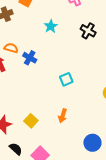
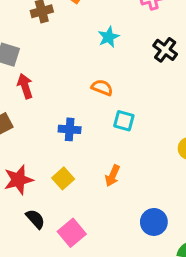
orange semicircle: (11, 48) -> (102, 88), moved
blue cross: (30, 58) -> (70, 129), moved, turned -32
cyan square: (66, 79) -> (124, 121), turned 32

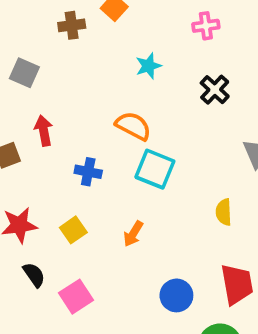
red arrow: (25, 86) -> (44, 131), moved
orange semicircle: (102, 88) -> (133, 126), size x1.4
cyan square: (124, 121) -> (155, 169), size x1.5

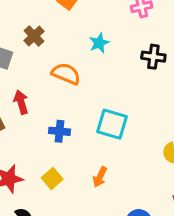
brown cross: (72, 25) -> (34, 36), moved, turned -30
black cross: (215, 90) -> (153, 57), turned -30
orange semicircle: (133, 126) -> (66, 74), moved

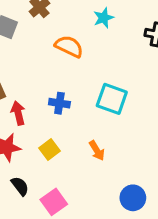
red arrow: (21, 102) -> (18, 113), moved
orange arrow: (100, 177) -> (97, 151), turned -60

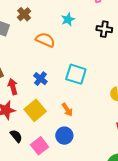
blue cross: (59, 103) -> (40, 79), turned 32
yellow square: (50, 149) -> (35, 110), size x1.5
blue circle: (133, 198) -> (64, 136), moved

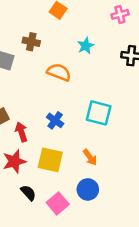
brown cross: (24, 14) -> (31, 42), turned -32
yellow square: (35, 110) -> (50, 160), turned -35

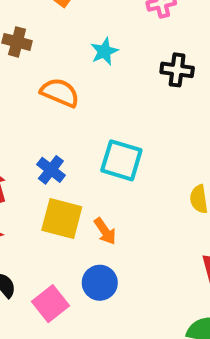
yellow square: (50, 160) -> (62, 218), moved

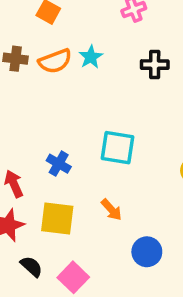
orange semicircle: (60, 93) -> (55, 61), moved, turned 144
yellow square: (62, 218) -> (57, 218), moved
blue circle: (100, 283) -> (147, 252), moved

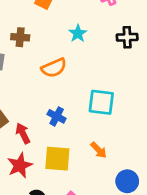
orange semicircle: (55, 61) -> (54, 68), moved

